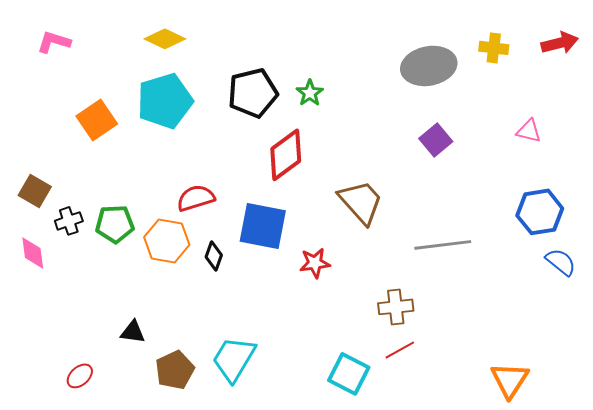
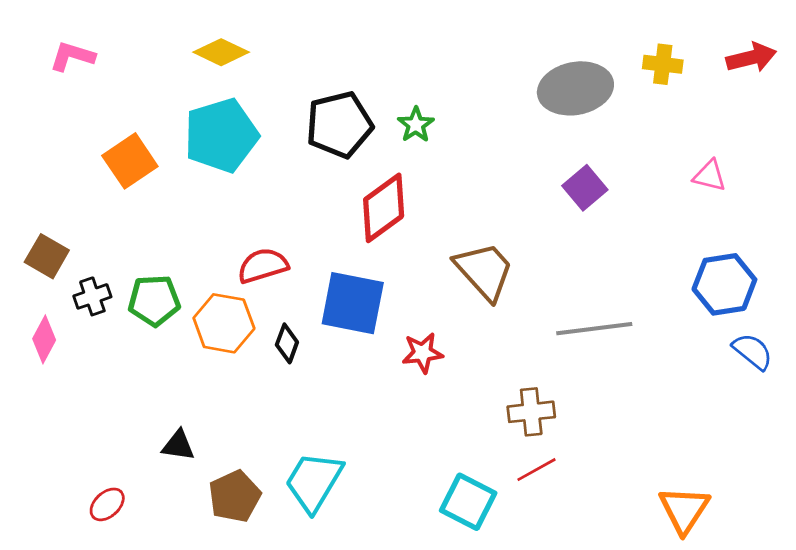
pink diamond: (33, 253) -> (44, 339), turned 36

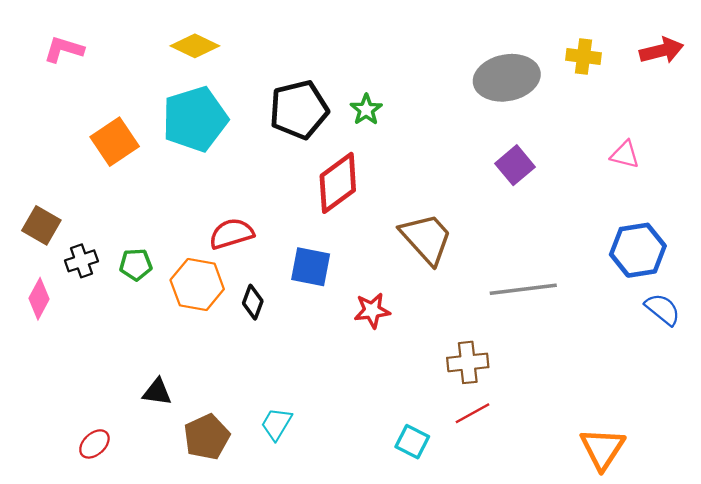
green pentagon: (154, 300) -> (136, 264), size x0.7
blue square: (353, 303) -> (311, 267), size x0.7
cyan trapezoid: (314, 482) -> (276, 424), size x0.6
cyan square: (468, 502) -> (412, 442), size x0.7

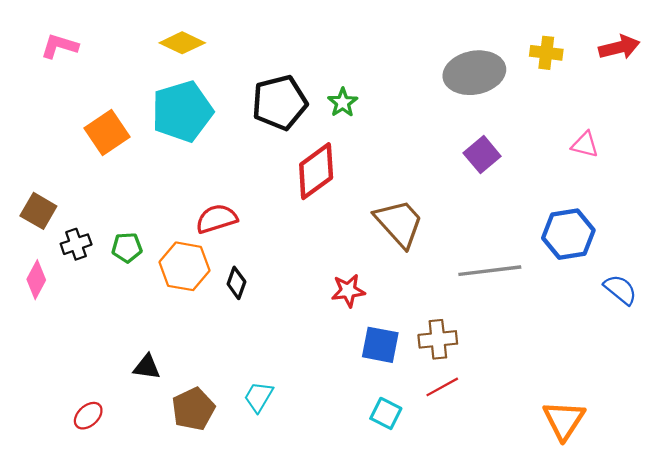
blue hexagon: (638, 250) -> (568, 234), moved
blue square: (311, 267) -> (380, 345), moved

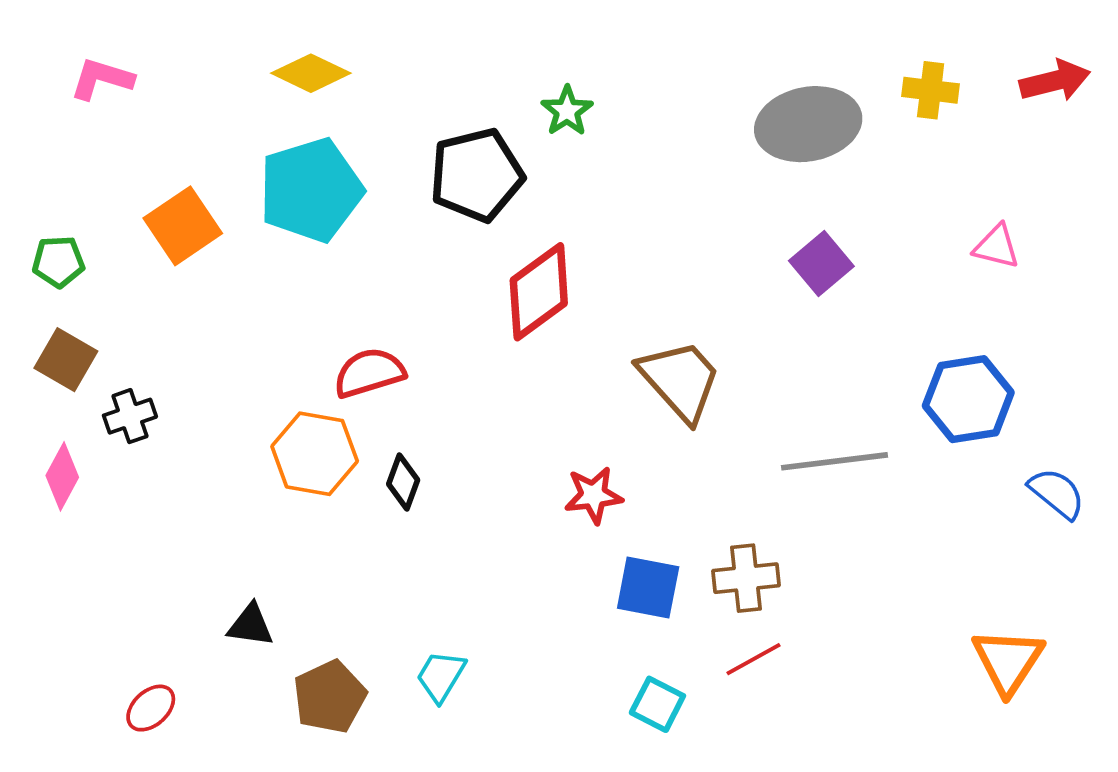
green star: (343, 103) -> (567, 111), moved
green pentagon: (127, 247) -> (58, 262), moved
orange triangle: (564, 420) -> (1008, 661), moved

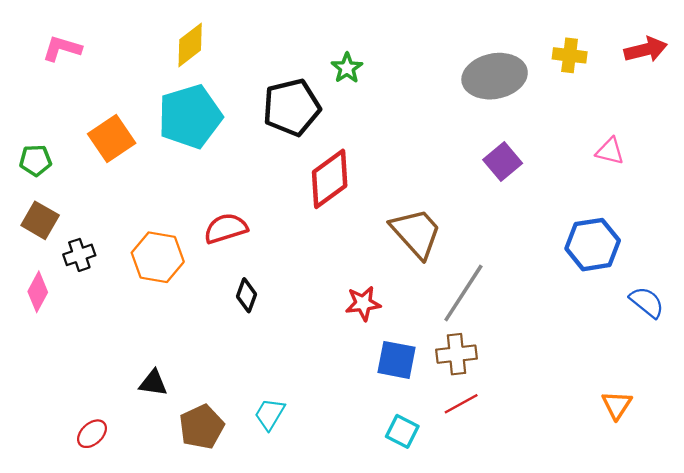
yellow diamond: (311, 73) -> (190, 45), turned -63
orange hexagon: (315, 454) -> (158, 257), moved
gray line: (835, 461) -> (463, 293), moved, turned -50
orange triangle: (1008, 661) -> (617, 405), size x0.7

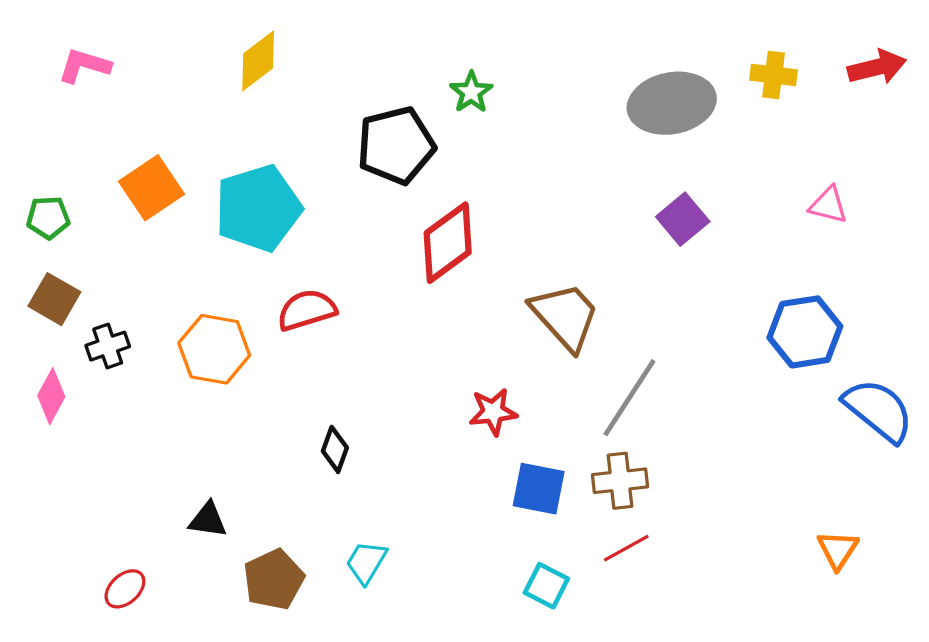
cyan pentagon: (190, 117) -> (258, 208), moved
black diamond: (247, 295) -> (335, 449), moved
blue semicircle: (647, 302) -> (879, 410), size x1.5

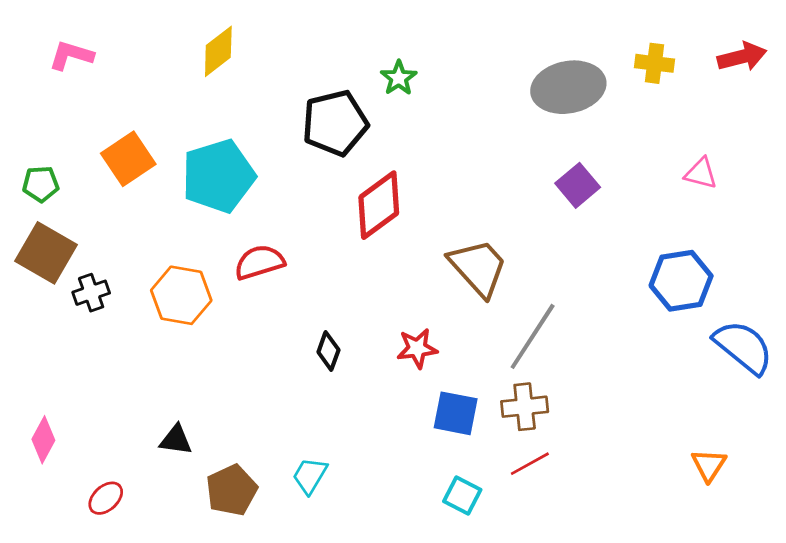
brown square: (54, 299) -> (46, 253), size x1.4
pink diamond: (51, 396) -> (43, 440), moved
black diamond: (335, 449) -> (328, 351), moved

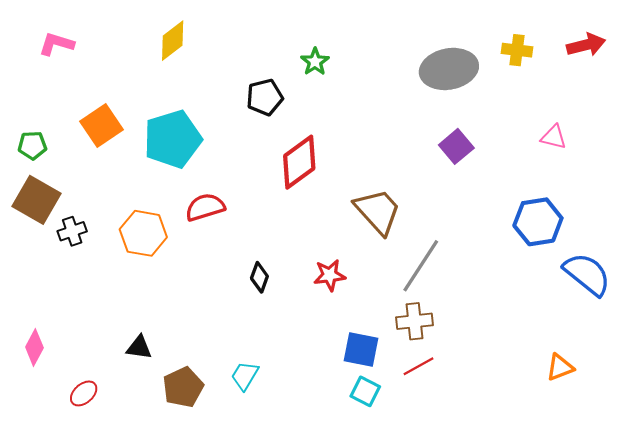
black pentagon: (335, 123) -> (265, 97), size x0.7
blue square: (456, 413) -> (361, 350), moved
orange triangle: (709, 465) -> (560, 367), turned 36

